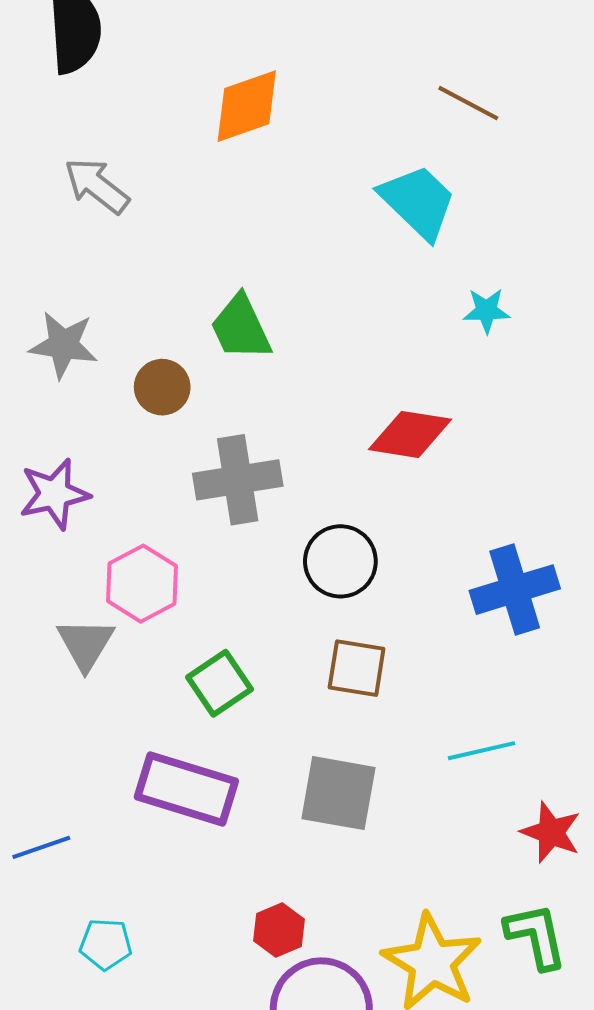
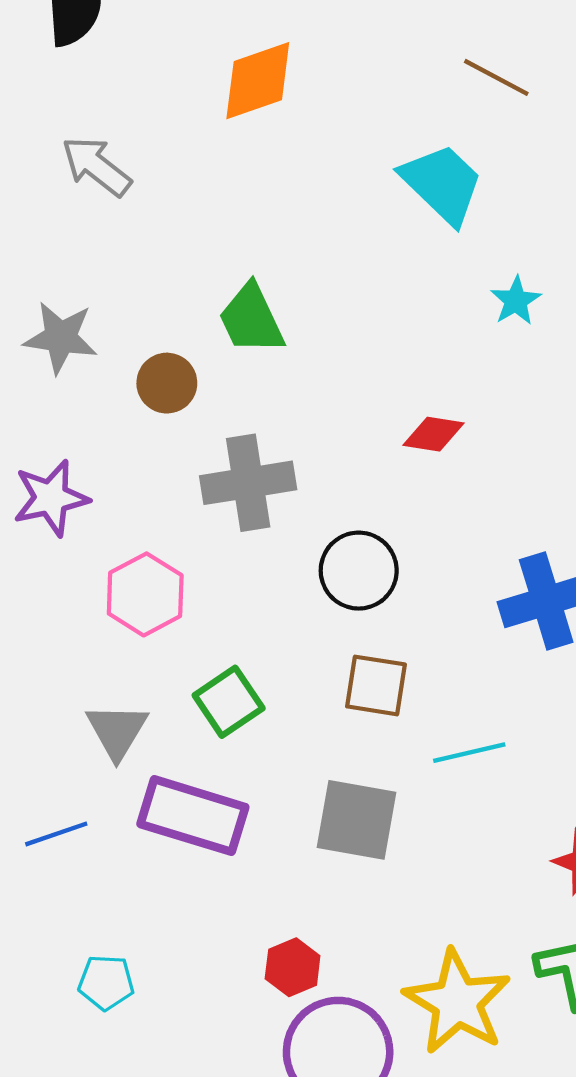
cyan star: (486, 311) -> (516, 301), turned -30
red diamond: (410, 434) -> (433, 434), size x0.7
gray triangle: (86, 644) -> (117, 731), moved
cyan line: (481, 751) -> (469, 753), moved
blue line: (41, 847) -> (56, 834), moved

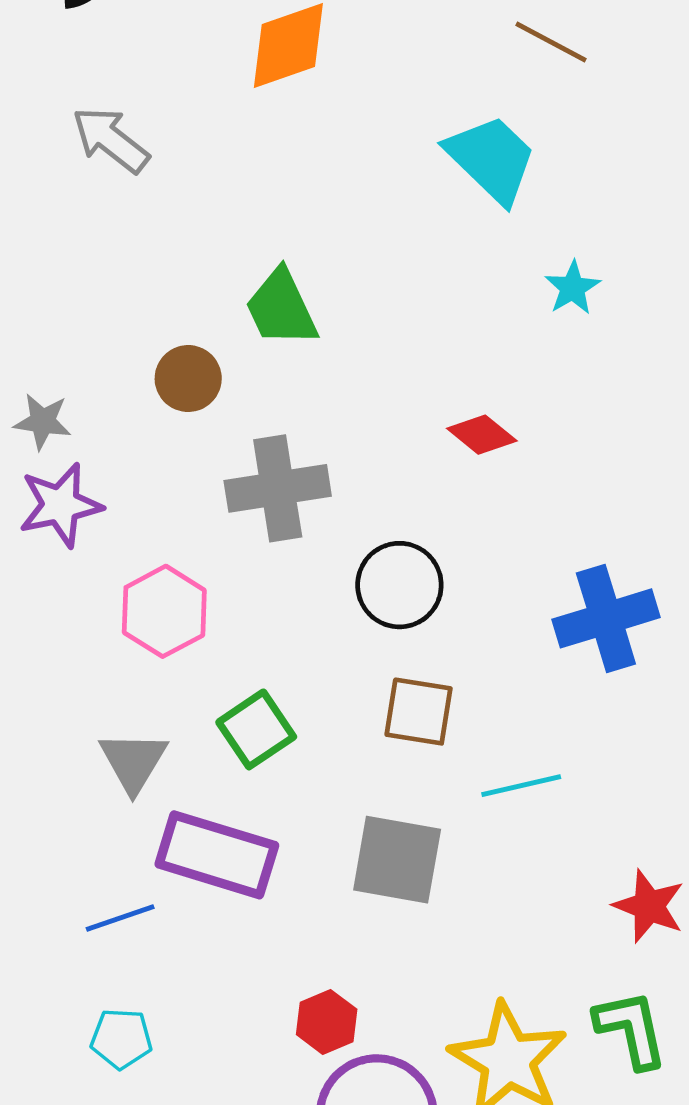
gray star: (61, 338) -> (43, 422), moved, size x0.7
red diamond: (433, 434) -> (482, 435), turned 30
blue line: (56, 834) -> (120, 918), moved

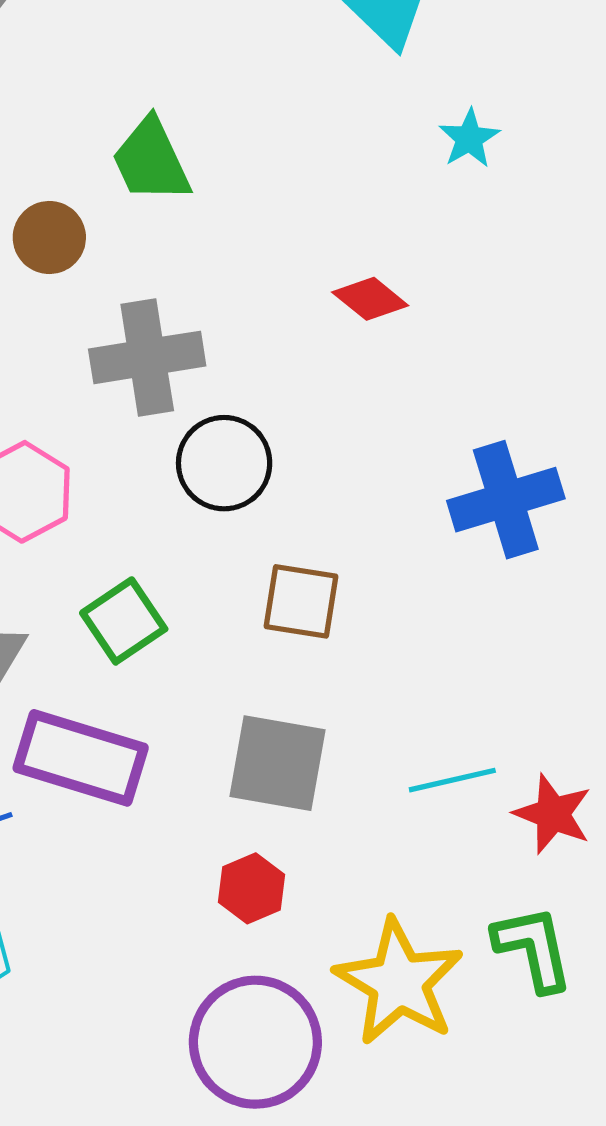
black circle: (399, 585) -> (224, 463), moved
cyan line: (521, 786) -> (452, 780), moved
red hexagon: (327, 1022) -> (251, 888), moved

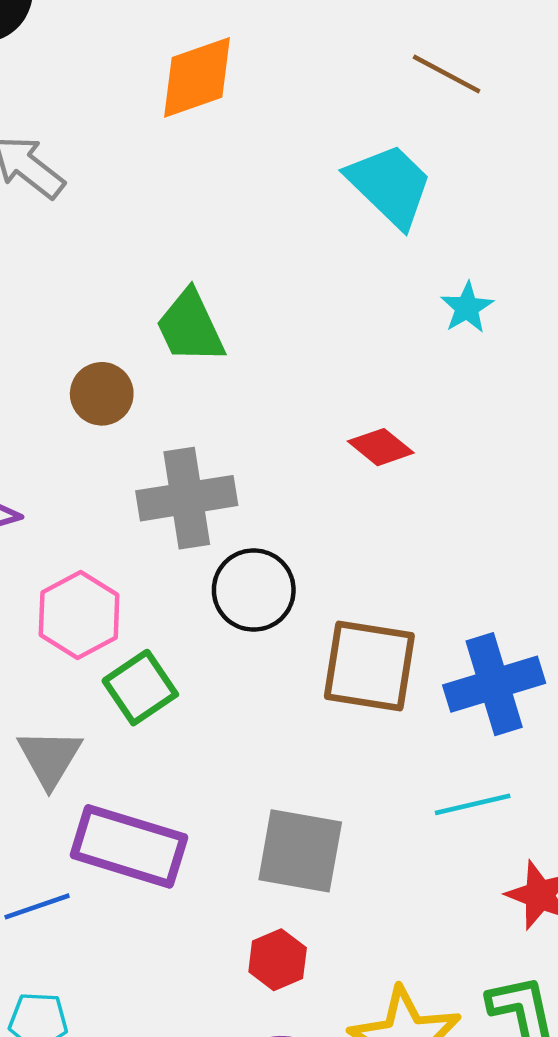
blue cross: (506, 500) -> (494, 684), moved
brown square: (301, 601) -> (369, 666), moved, size x1.4
green square: (124, 621) -> (140, 688), moved
cyan line: (452, 780) -> (473, 804), moved

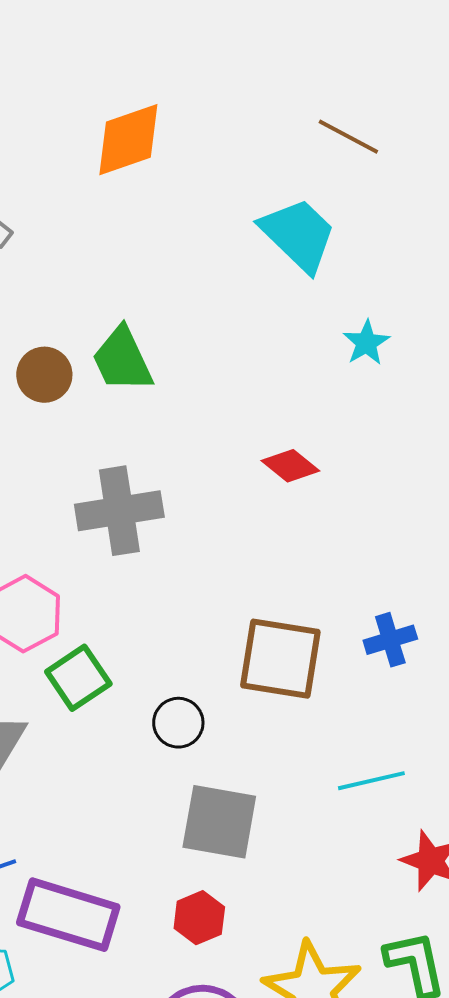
brown circle: (102, 394) -> (44, 375), moved
black circle: (254, 590) -> (178, 723), moved, size x0.7
blue cross: (494, 684) -> (390, 640), moved, size x0.6
purple rectangle: (129, 846) -> (68, 915), moved

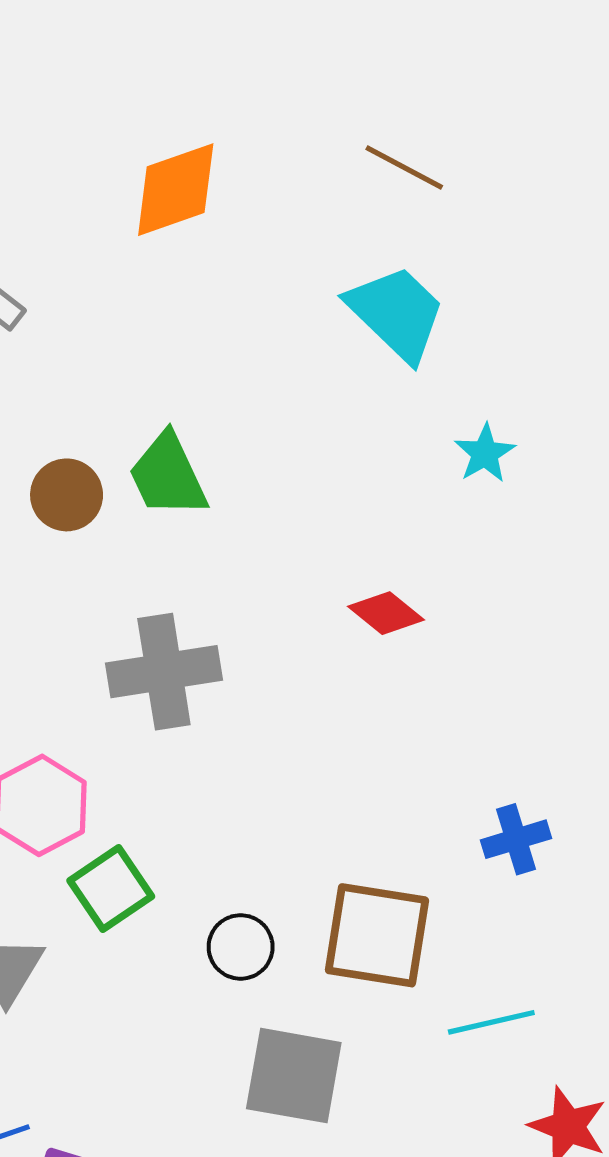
brown line: (348, 137) -> (404, 168), moved
brown square: (280, 659) -> (377, 935), moved

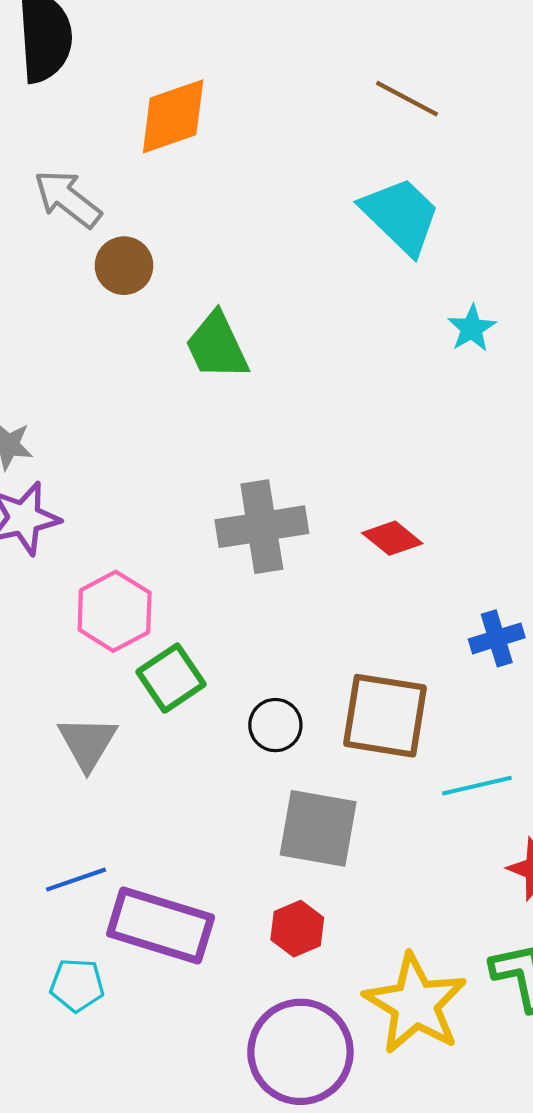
orange diamond: (176, 190) -> (173, 116), moved
brown circle: (67, 495) -> (124, 266), moved
red diamond: (386, 613) -> (392, 538), moved
gray cross: (164, 672) -> (262, 527), moved

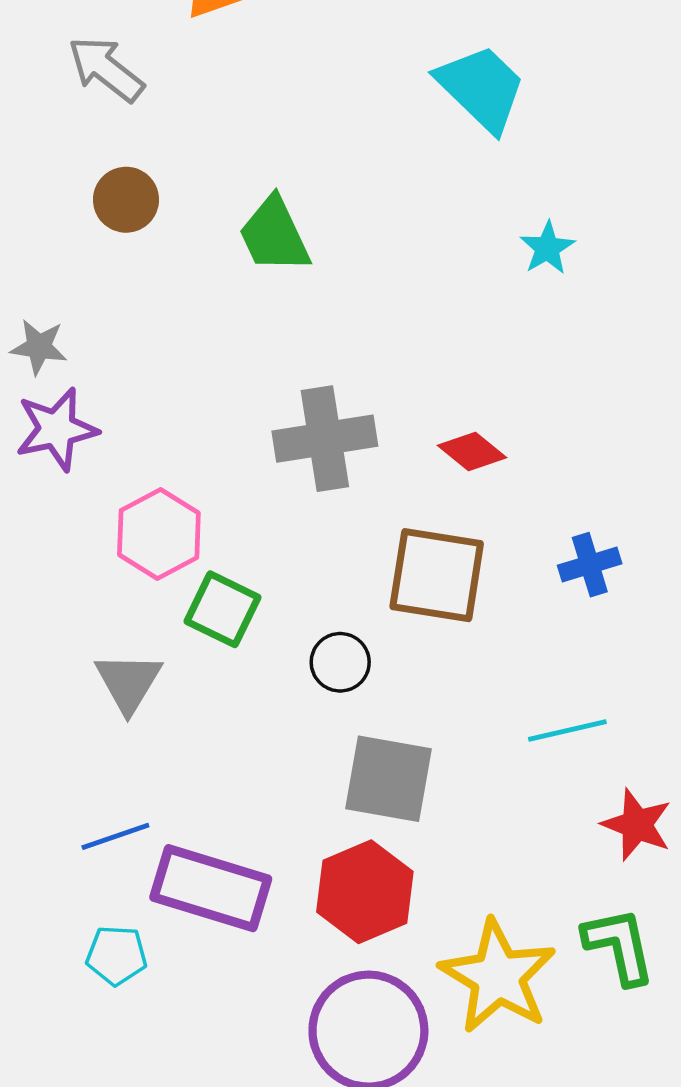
brown circle: (124, 266) -> (126, 200), moved
cyan star: (472, 328) -> (547, 248), moved
green square: (171, 678) -> (222, 609), turned -30
brown square: (385, 716) -> (437, 575), moved
red hexagon: (297, 929) -> (365, 892), size x1.6

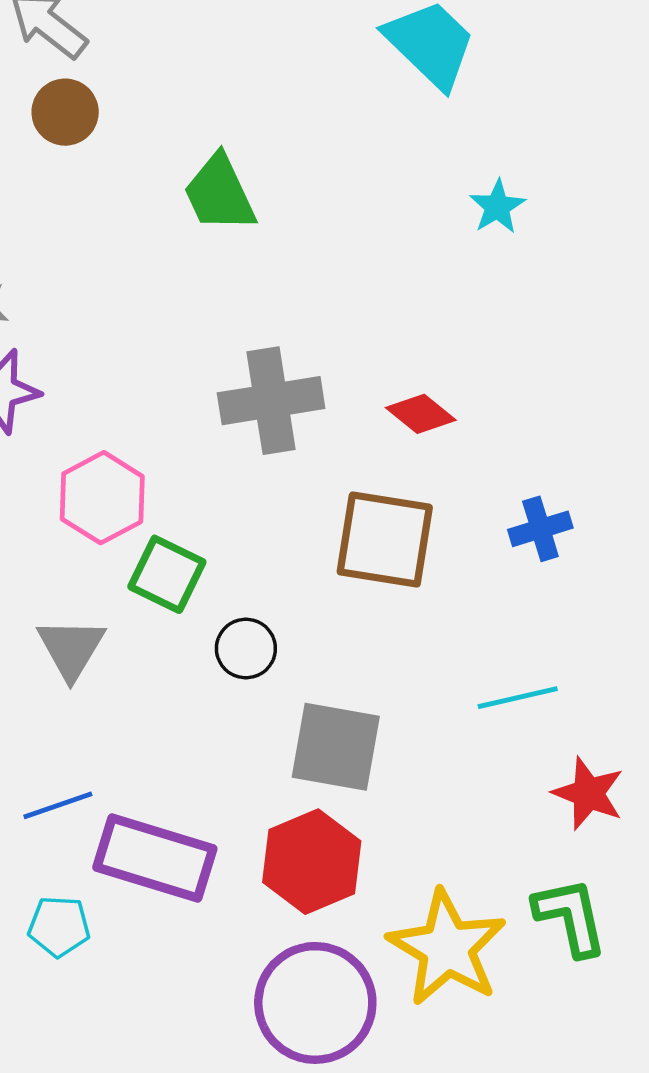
brown circle: (126, 200) -> (65, 112), moved
black circle: (340, 662) -> (246, 649), moved

